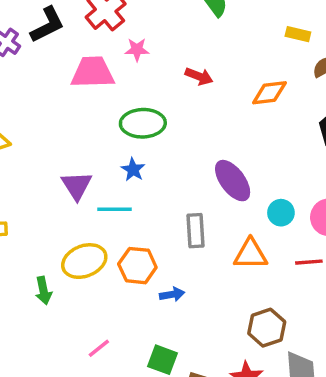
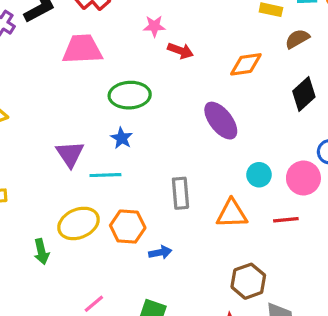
pink star: (137, 50) -> (154, 26), moved
purple ellipse: (233, 181) -> (221, 121), moved

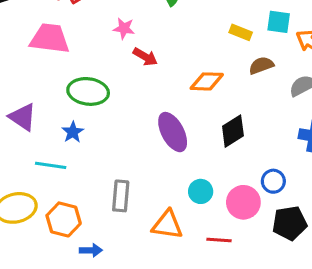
black diamond: (304, 94) -> (233, 131), moved
purple triangle: (70, 154) -> (23, 117), moved, turned -32

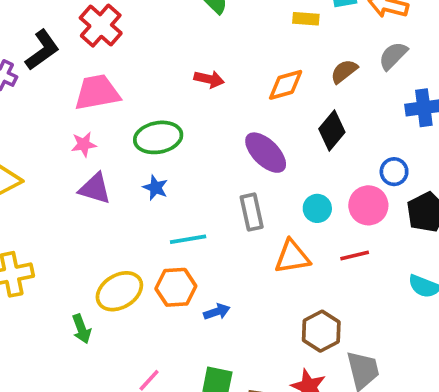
pink star: (124, 28) -> (84, 144), moved
brown semicircle: (261, 65) -> (344, 71), moved
cyan line: (51, 165) -> (188, 239), moved
gray rectangle: (121, 196) -> (252, 212), moved

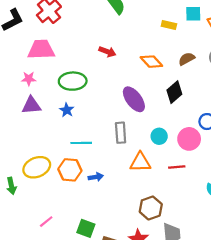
orange diamond: (286, 85) -> (151, 62), turned 55
purple triangle: (95, 189) -> (31, 105), turned -30
blue arrow: (217, 312) -> (96, 177), moved

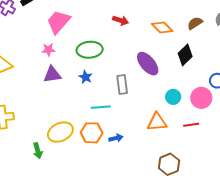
pink trapezoid: (41, 50) -> (58, 22), turned -44
gray rectangle: (121, 133) -> (122, 84), moved

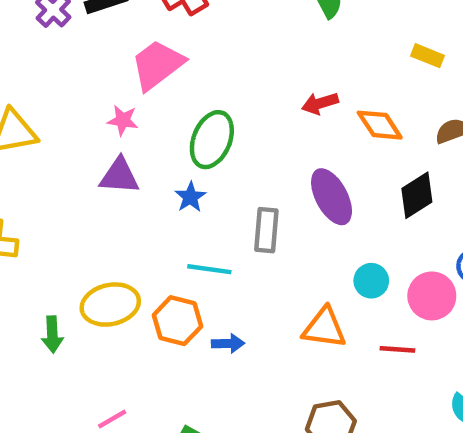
red arrow: (121, 20) -> (320, 103), moved, turned 133
green ellipse: (90, 50) -> (212, 140), turned -75

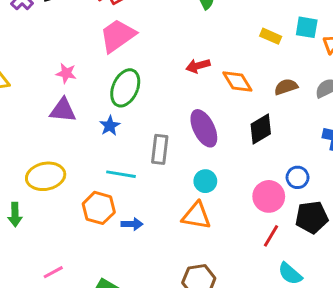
pink trapezoid: (157, 65) -> (118, 36), moved
cyan circle: (371, 281) -> (205, 181), moved
yellow ellipse: (110, 305) -> (46, 176), moved
red line: (397, 349) -> (271, 236), moved, turned -65

